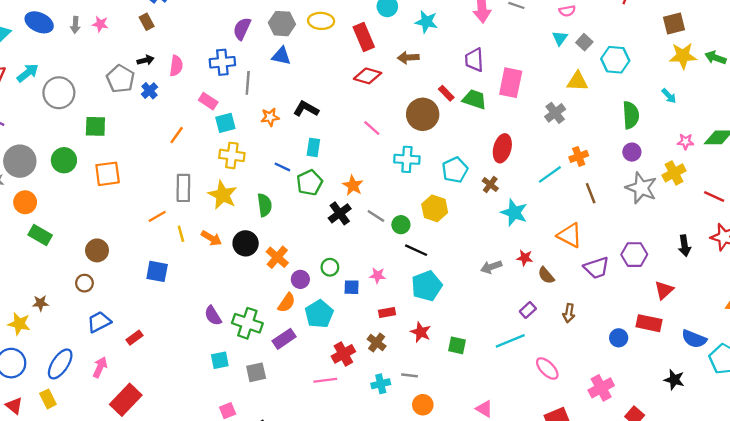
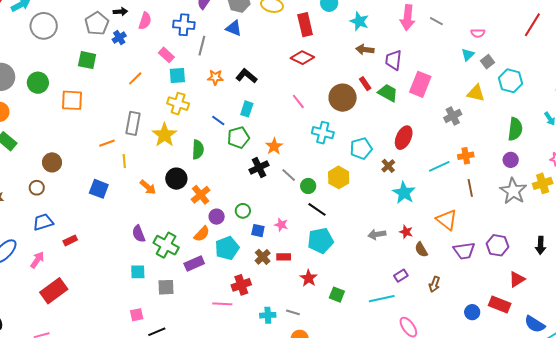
brown arrow: (408, 58) -> (365, 50), moved
green square: (95, 126) -> (87, 60), moved
orange arrow: (211, 238) -> (148, 187), moved
brown cross: (377, 343) -> (263, 257), moved

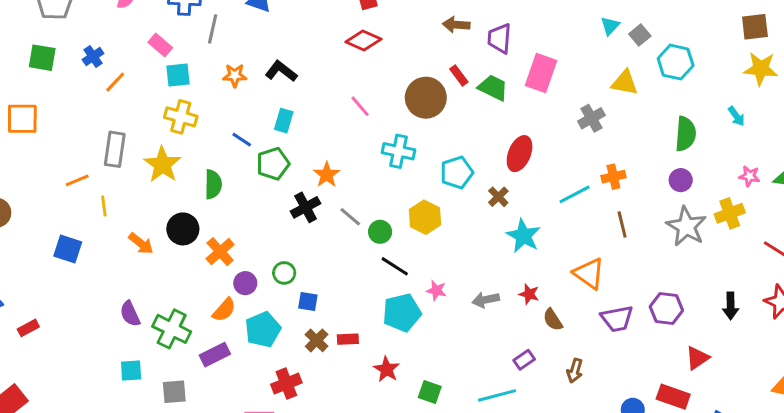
blue cross: (119, 38) -> (93, 57), moved
pink star: (281, 225) -> (436, 290), moved

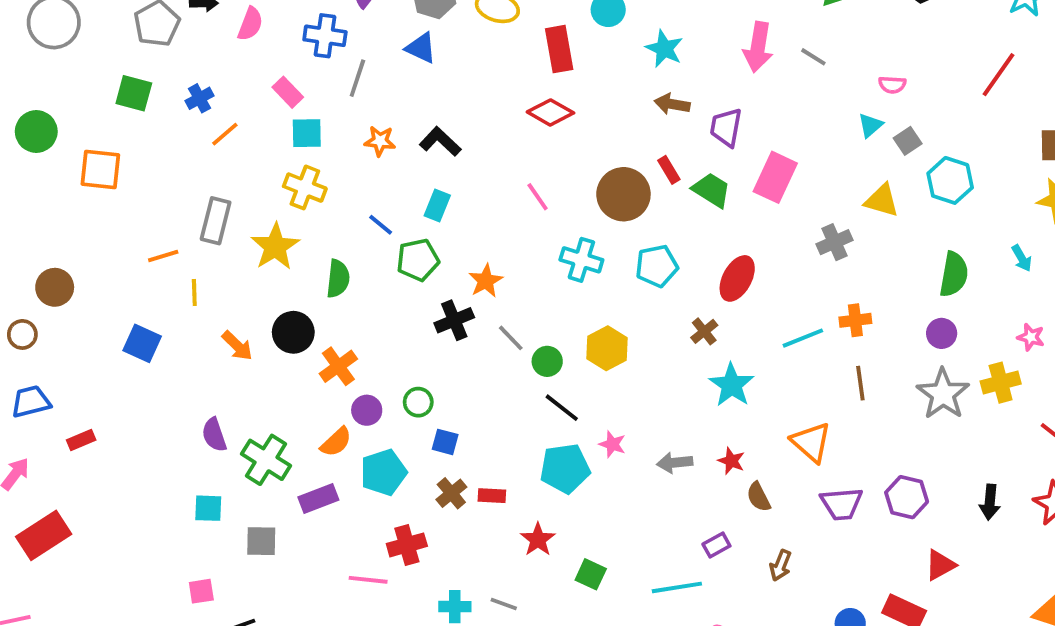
cyan pentagon: (457, 173) -> (657, 266), moved

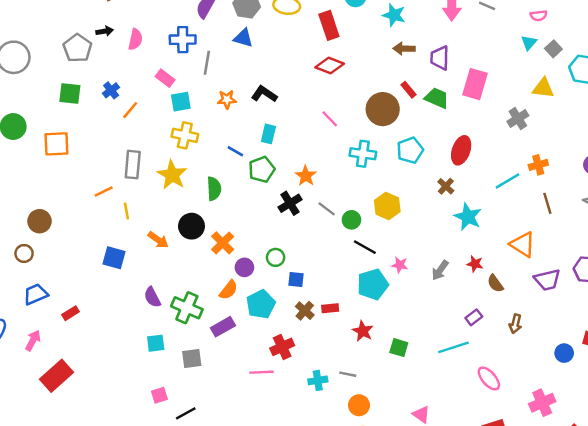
blue square: (142, 343) -> (114, 258), moved
gray arrow: (675, 463) -> (440, 270), turned -40

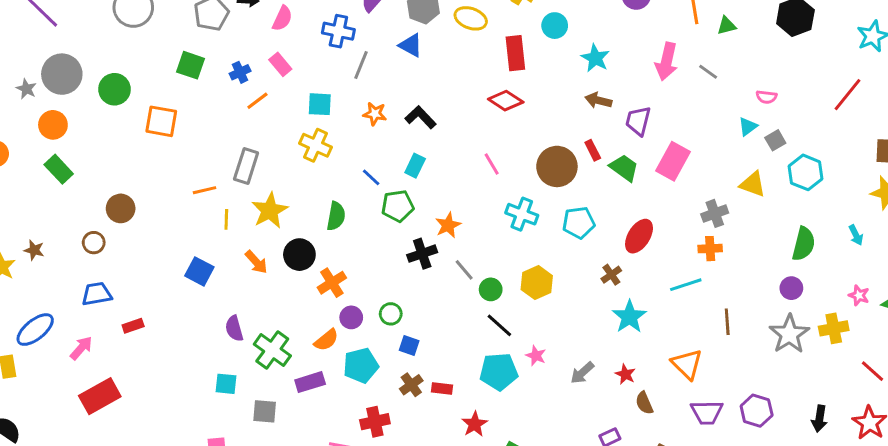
pink rectangle: (165, 78) -> (280, 64), moved
orange cross: (538, 165) -> (710, 249), moved
yellow star: (172, 175) -> (270, 211), moved

